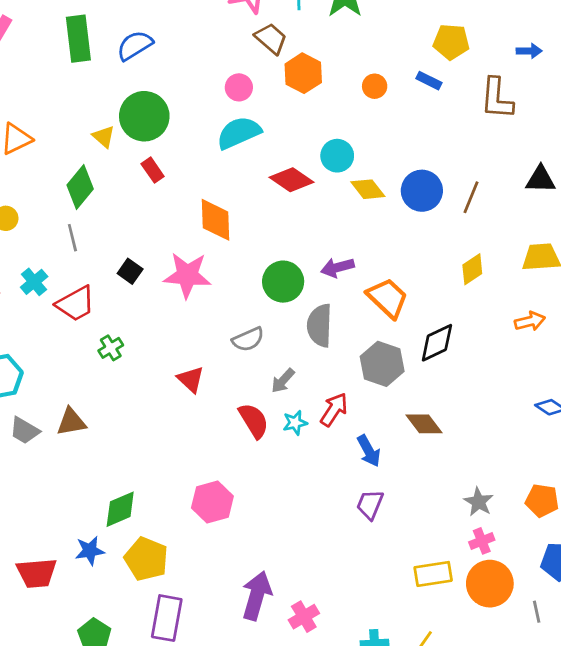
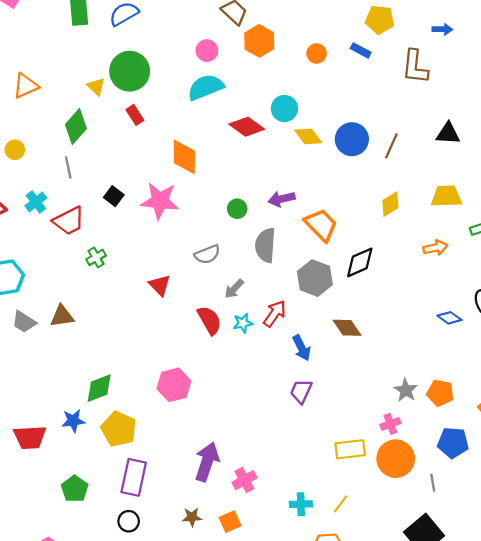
green circle: (283, 282) -> (237, 209), size x0.6
gray star: (479, 502) -> (406, 390), moved

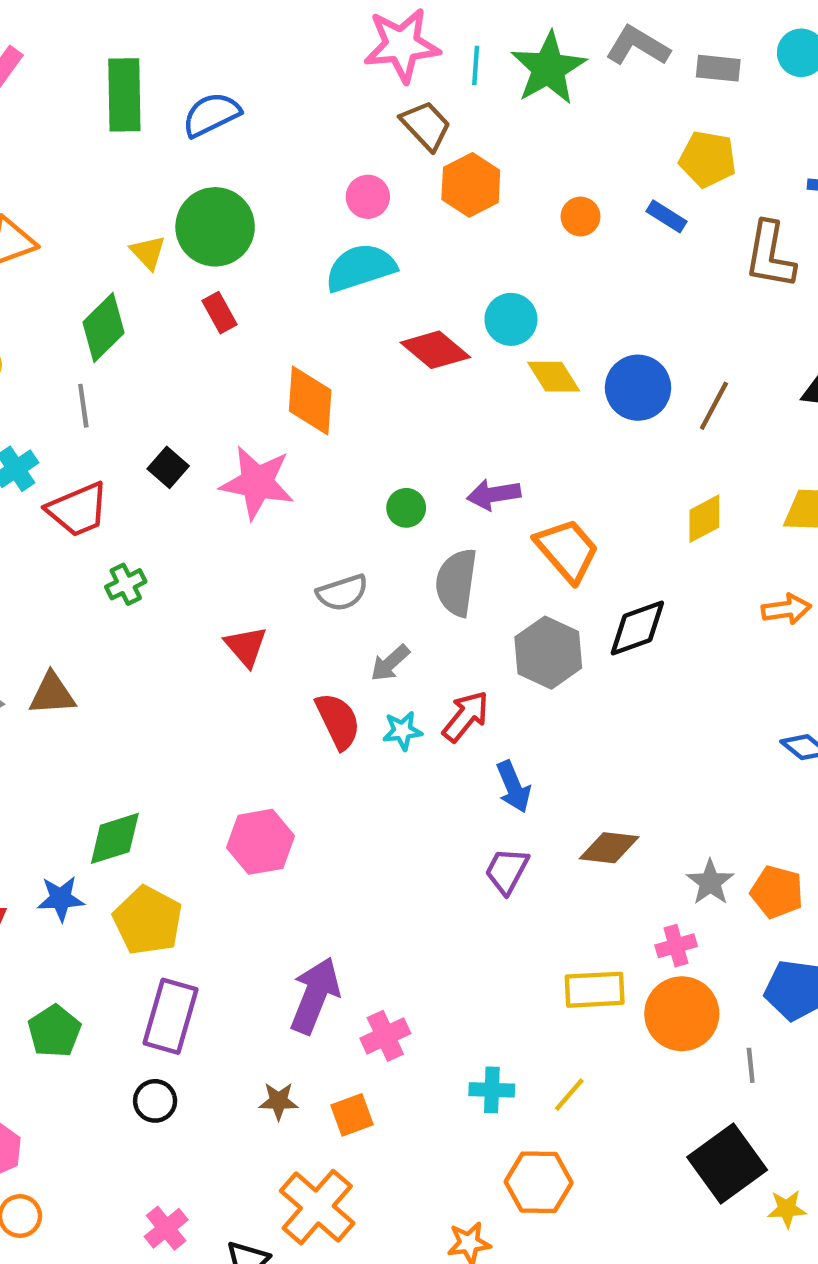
brown diamond: (347, 328) -> (609, 848), moved, turned -52

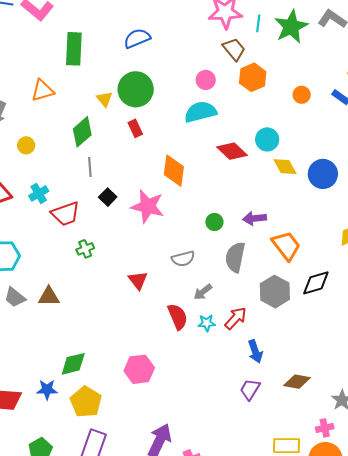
green rectangle: (124, 95) -> (74, 49), moved
gray line: (83, 406) -> (90, 167), moved

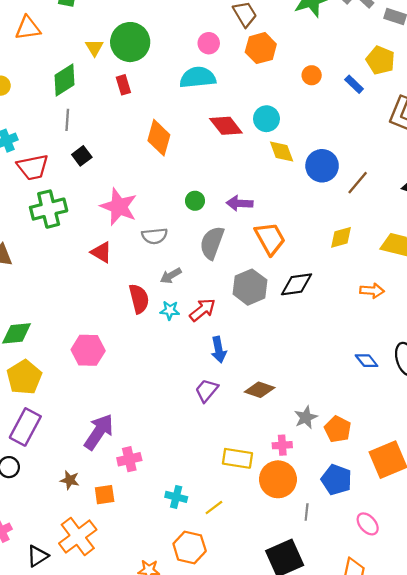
pink star: (148, 206) -> (119, 207), moved
green cross: (85, 249) -> (49, 209), size x1.8
red triangle: (138, 280) -> (101, 252), turned -30

